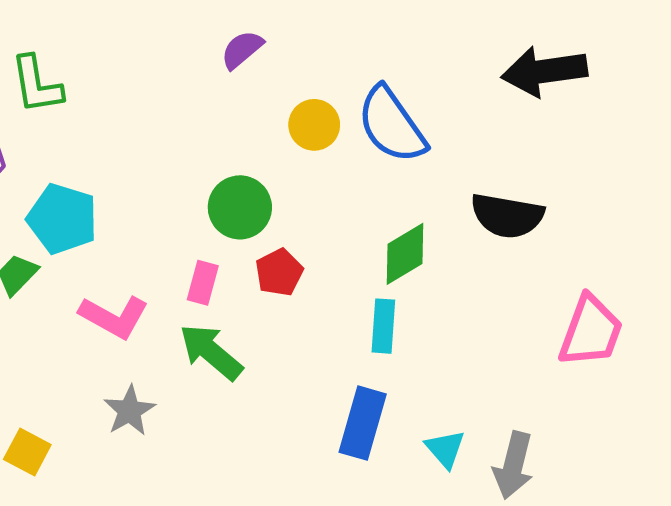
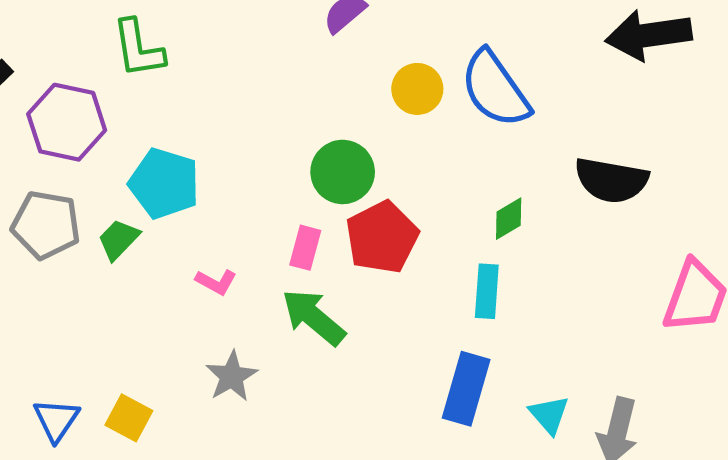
green diamond: (405, 254) -> (509, 219), size x0.7
red pentagon: (279, 272) -> (382, 237), size x1.5
pink L-shape: (114, 317) -> (216, 282), size x0.6

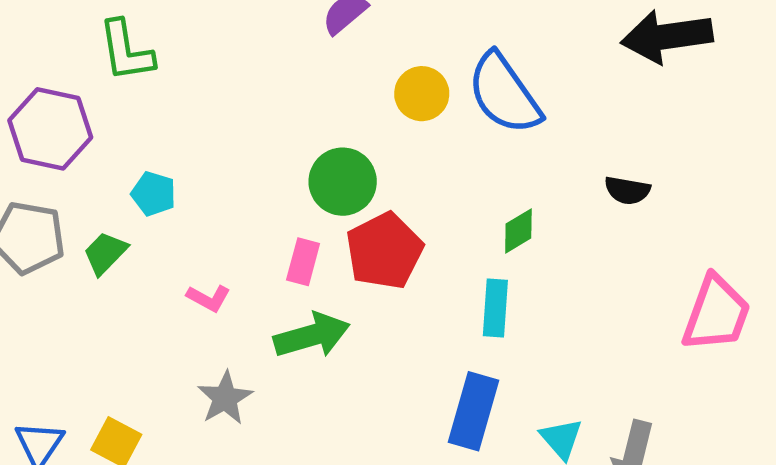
black semicircle: (611, 180) -> (627, 190), size x0.6
cyan pentagon: (164, 183) -> (154, 194), size x0.6
green arrow: (314, 317) -> (312, 335), turned 124

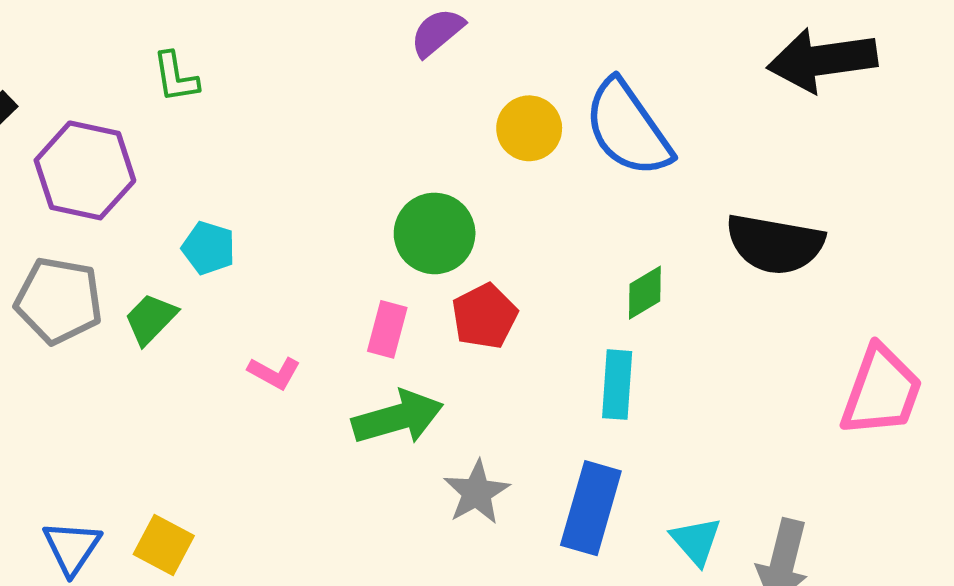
green L-shape: (126, 51) -> (176, 77), size x0.7
black semicircle: (627, 190) -> (775, 244), size x1.8
red pentagon: (384, 251) -> (484, 316), size x0.7
gray star: (225, 398) -> (477, 492), moved

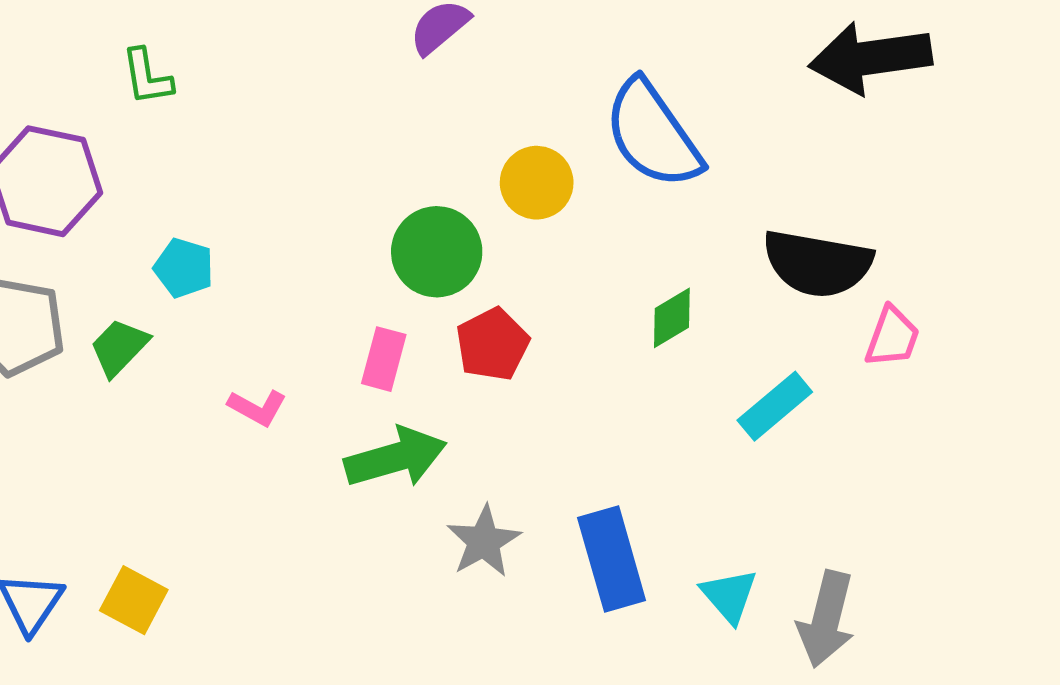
yellow circle: (529, 128) -> (537, 183), moved
cyan rectangle: (617, 385) -> (775, 406), moved, turned 46
pink trapezoid: (881, 391) -> (892, 337), moved, size x0.6
blue rectangle: (591, 508) -> (612, 559), turned -32

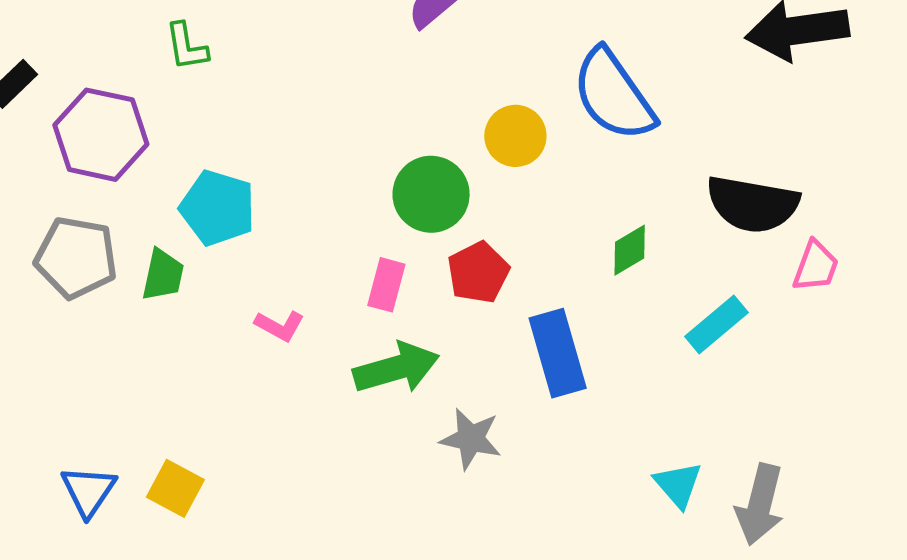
cyan pentagon: (184, 268) -> (218, 208), size x1.5
green trapezoid: (119, 347) -> (163, 275), turned 148
gray star: (484, 541) -> (471, 439), turned -30
blue rectangle: (612, 559) -> (558, 353), moved

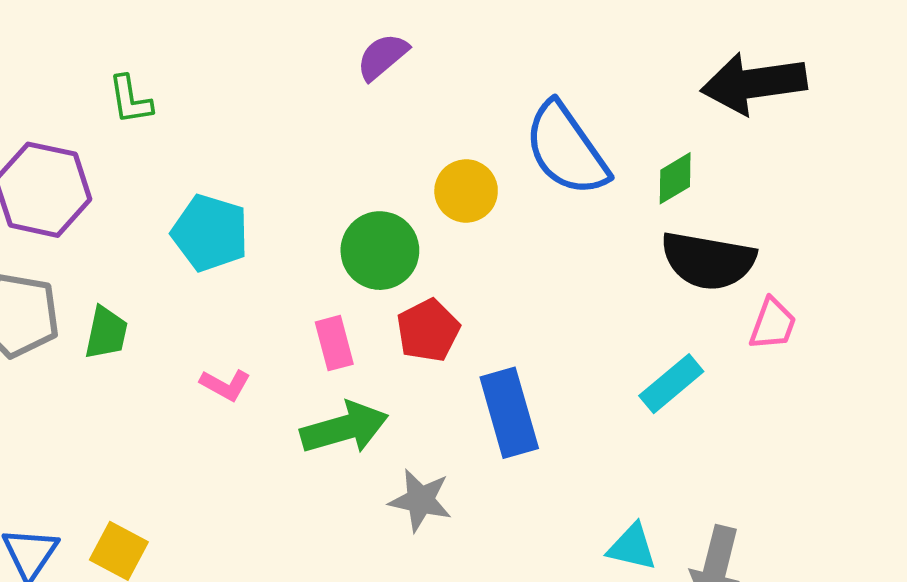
cyan pentagon: (218, 208) -> (210, 233), moved
green diamond: (630, 250) -> (675, 178), moved
pink rectangle: (386, 285) -> (334, 343), turned -30
cyan triangle: (678, 485) -> (632, 547), turned -36

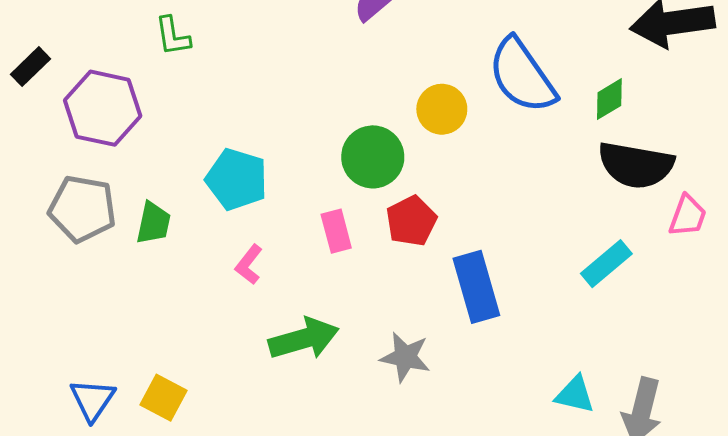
cyan pentagon: (210, 233) -> (237, 179), moved
pink L-shape: (225, 385) -> (249, 265), turned 99
green arrow: (344, 428) -> (304, 339), moved

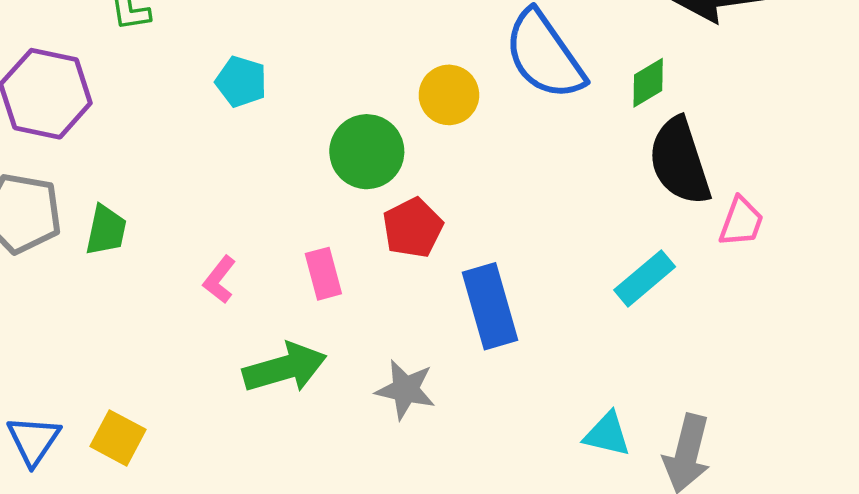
black semicircle: (636, 165) -> (680, 161), turned 62
cyan pentagon: (237, 179) -> (241, 82), moved, size x0.7
pink rectangle: (336, 231) -> (323, 274), moved

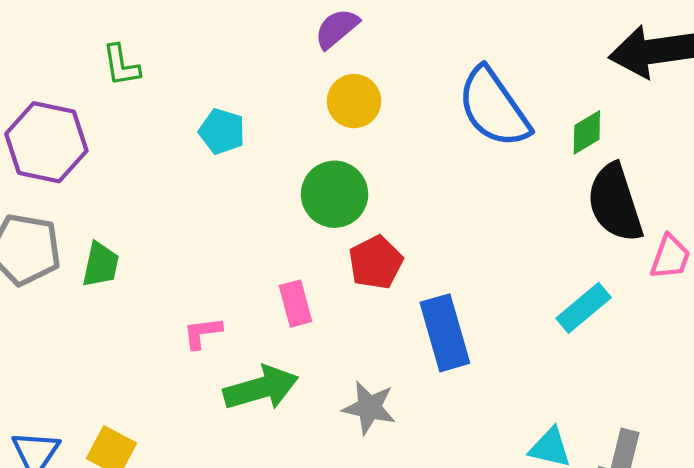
yellow circle: (449, 95) -> (354, 101), moved
pink L-shape: (219, 280) -> (202, 333), moved, turned 45

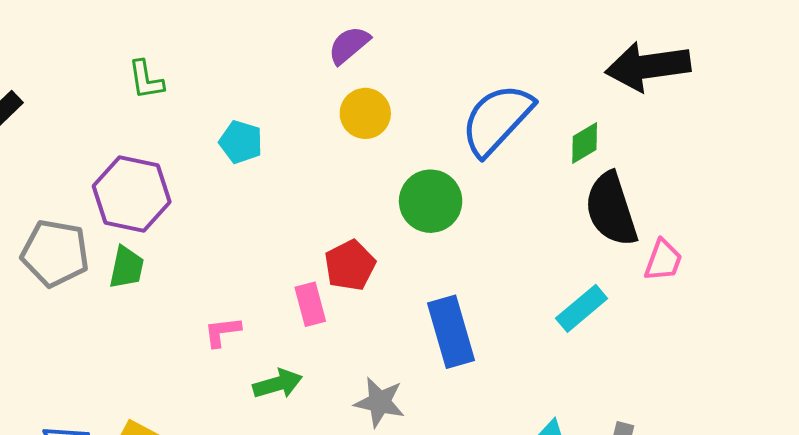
blue semicircle: (494, 108) -> (497, 120), turned 78
purple hexagon: (46, 142) -> (132, 194), moved
green circle: (335, 194) -> (431, 201), moved
red pentagon: (376, 262) -> (350, 265), moved
green arrow: (261, 388) -> (278, 384), size x0.7

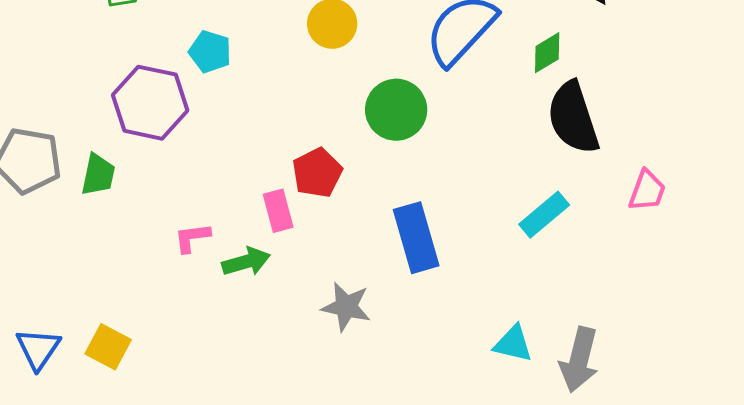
purple hexagon: (132, 194) -> (150, 103), moved
pink trapezoid: (663, 260) -> (647, 191), moved
green arrow: (278, 384) -> (246, 262), moved

